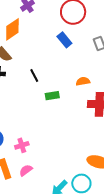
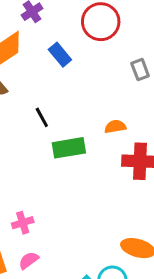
blue rectangle: (64, 40) -> (60, 55), moved
green rectangle: (52, 96) -> (69, 148), size x1.5

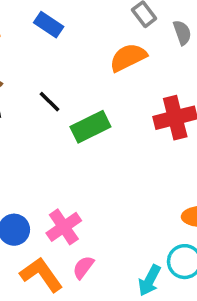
orange semicircle: (115, 127) -> (128, 57), moved, size x1.5
pink cross: (23, 223) -> (64, 227), size x1.4

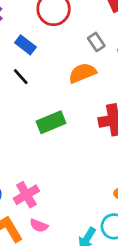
black line: (50, 102) -> (21, 77), moved
pink semicircle: (83, 267) -> (39, 226), turned -108

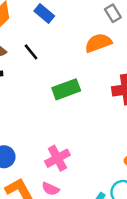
black line: (21, 77) -> (31, 52), moved
pink cross: (26, 195) -> (57, 158), moved

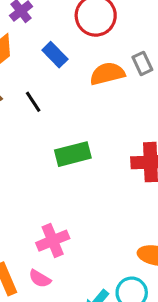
orange semicircle: (98, 43) -> (107, 74), moved

